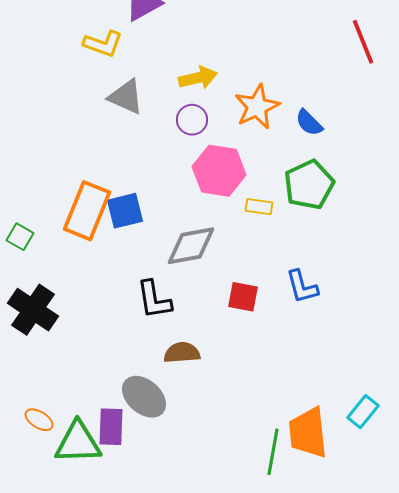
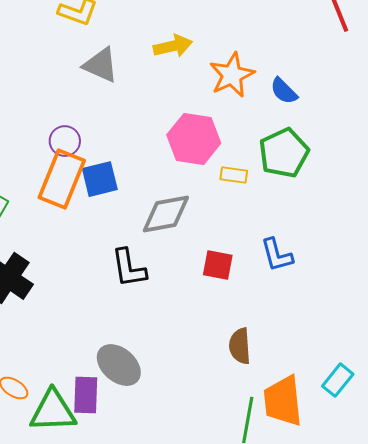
purple circle: (192, 120) -> (65, 141), moved
brown semicircle: (182, 353) -> (240, 346), moved, turned -90

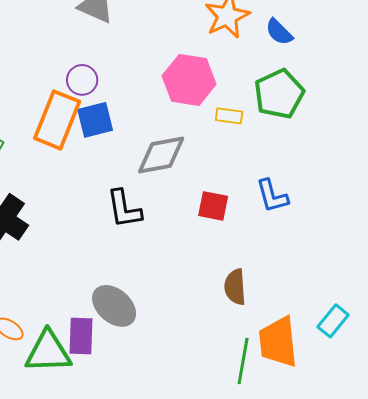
purple circle: (65, 141) -> (82, 80), moved

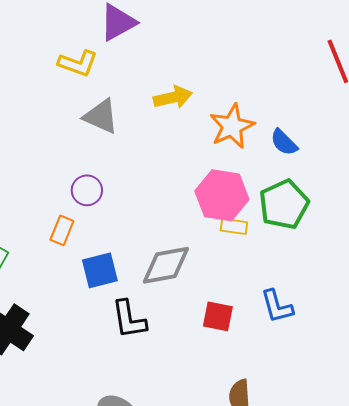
pink hexagon: (189, 80) -> (222, 195), moved
orange rectangle: (57, 120) -> (62, 230), size x0.5
blue square: (95, 120) -> (100, 270), moved

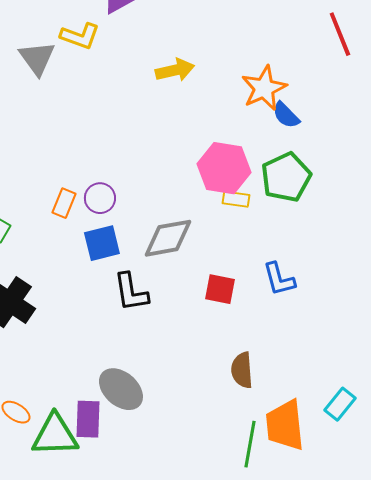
gray triangle: (101, 116) -> (37, 58), moved, turned 30
orange star: (232, 126) -> (264, 88), moved
purple circle: (87, 190) -> (100, 198), moved

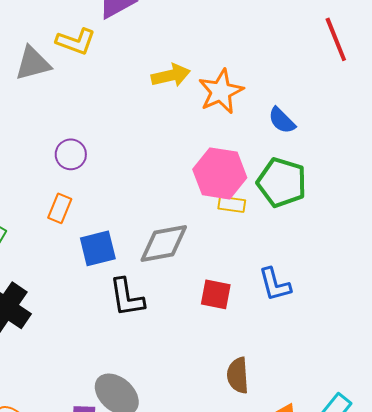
gray triangle: (37, 58) -> (33, 63), turned 51
orange star: (264, 88) -> (221, 91), moved
green pentagon: (286, 177) -> (282, 182), turned -30
purple circle: (100, 198) -> (71, 154), moved

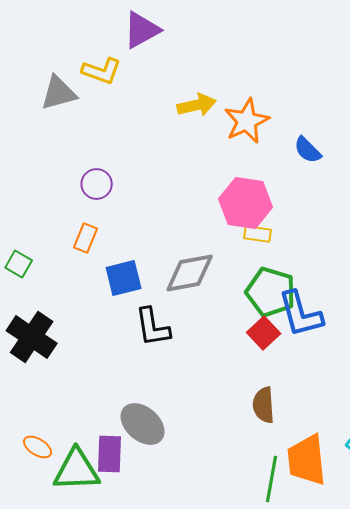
green pentagon: (282, 182) -> (271, 292), moved
blue L-shape: (275, 284) -> (301, 314), size x1.4
red square: (216, 294) -> (264, 333), moved, turned 36

